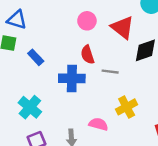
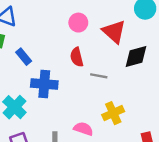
blue cross: (72, 78) -> (44, 84), moved

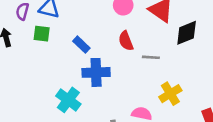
blue rectangle: (24, 57) -> (81, 45), moved

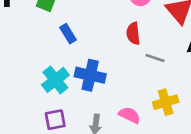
blue rectangle: (81, 45) -> (68, 34), moved
blue cross: (96, 72) -> (90, 75), moved

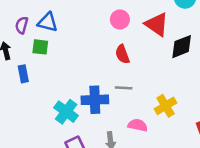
blue rectangle: (68, 34) -> (23, 74), moved, turned 35
gray line: (155, 58) -> (124, 88), moved

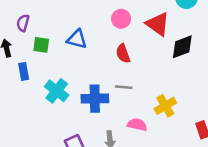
blue triangle: (48, 22) -> (77, 39), moved
cyan cross: (66, 112) -> (57, 91), moved

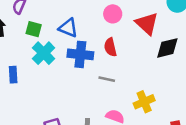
blue rectangle: (24, 71) -> (13, 75), moved
cyan cross: (57, 91) -> (44, 53), moved
blue cross: (95, 99) -> (80, 54), moved

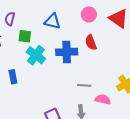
blue triangle: (68, 28) -> (52, 21), moved
gray line: (107, 79) -> (84, 85), moved

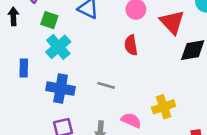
blue cross: (67, 52) -> (61, 89), moved
gray line: (84, 85) -> (106, 85), moved

